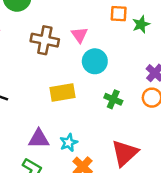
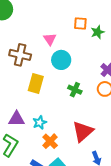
brown cross: (45, 40) -> (20, 55), moved
yellow rectangle: (63, 92) -> (36, 84), turned -66

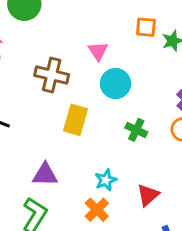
cyan star: (40, 122) -> (106, 180), moved
red triangle: (83, 131) -> (148, 195), size x0.7

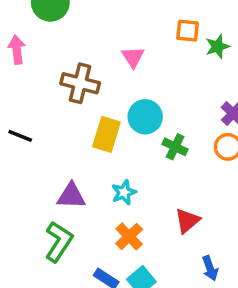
cyan circle: (115, 84) -> (145, 117), moved
cyan star: (106, 180) -> (124, 192), moved

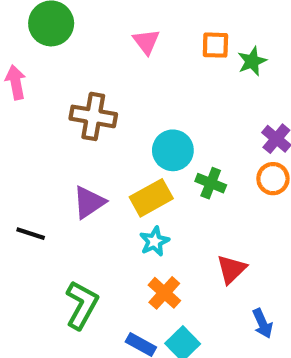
pink triangle: (133, 57) -> (146, 42), moved
yellow rectangle: (106, 134) -> (151, 198), moved, turned 48
black line: (20, 136) -> (31, 234), moved
purple triangle: (71, 196) -> (89, 202), moved, turned -32

